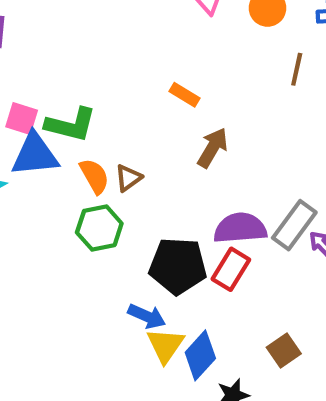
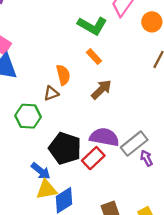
green L-shape: (71, 125) -> (92, 26), moved
orange semicircle: (94, 176) -> (63, 75), moved
yellow triangle: (165, 345) -> (46, 190), turned 30

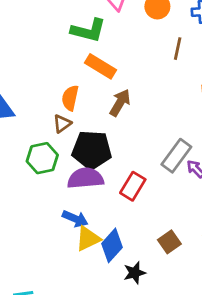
orange rectangle: (94, 57) -> (101, 66), size x1.5
orange semicircle: (63, 75) -> (70, 98), turned -138
purple semicircle: (104, 137) -> (85, 178), moved
black pentagon: (65, 148) -> (92, 150), moved

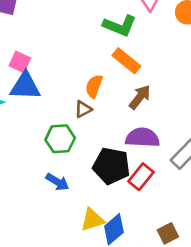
black pentagon: (92, 150) -> (111, 166), moved
purple semicircle: (85, 178) -> (142, 138), moved
blue arrow: (75, 219) -> (57, 182), moved

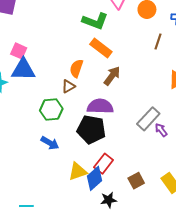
purple semicircle: (142, 138) -> (100, 106), moved
red rectangle: (141, 177) -> (104, 164), moved

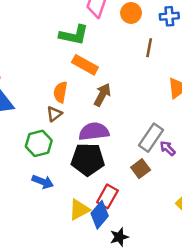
brown square: (136, 181) -> (141, 169), moved

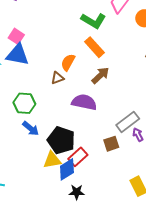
green hexagon: (39, 143) -> (24, 103), moved
black pentagon: (88, 159) -> (61, 140), moved

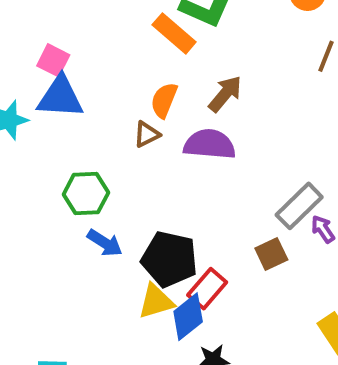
orange rectangle: (94, 47) -> (174, 33), moved
brown arrow: (100, 75) -> (225, 94), moved
purple semicircle: (84, 102) -> (209, 144), moved

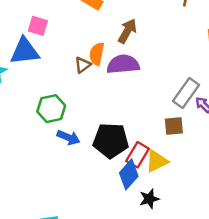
pink square: (53, 60) -> (38, 26), moved
orange semicircle: (164, 100) -> (97, 54), moved
brown square: (271, 254) -> (174, 126), turned 30
yellow triangle: (156, 301) -> (157, 161), moved

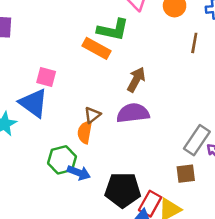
blue triangle: (25, 51) -> (34, 103), turned 44
orange semicircle: (97, 54) -> (85, 132), moved
blue arrow: (68, 137) -> (79, 173), moved

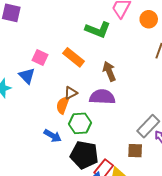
orange rectangle: (96, 48) -> (74, 57), moved
brown arrow: (136, 80) -> (109, 71), turned -60
blue triangle: (34, 103) -> (27, 76), size x0.7
green hexagon: (62, 160) -> (80, 123), moved

